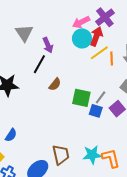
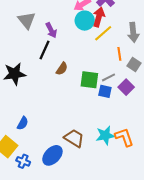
orange line: (112, 58) -> (119, 54), moved
gray line: (101, 97) -> (108, 77), turned 32
brown trapezoid: (61, 155) -> (74, 138), turned -40

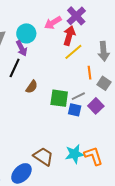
cyan circle: (85, 21) -> (26, 33), moved

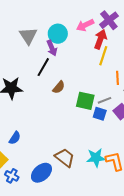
yellow line: (73, 52) -> (103, 56), turned -36

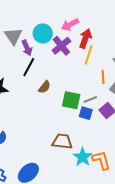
purple cross: (109, 20) -> (61, 46), moved
purple arrow: (52, 48) -> (27, 48), moved
brown trapezoid: (65, 158) -> (62, 142), moved, turned -30
cyan star: (96, 158) -> (83, 157), turned -30

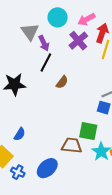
cyan circle: (43, 33) -> (58, 17), moved
green square: (71, 100) -> (88, 131), moved
brown trapezoid: (62, 142) -> (72, 145), moved

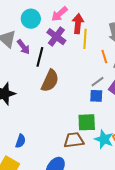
black line: (46, 62) -> (40, 57), moved
brown semicircle: (62, 82) -> (50, 81), size x1.6

